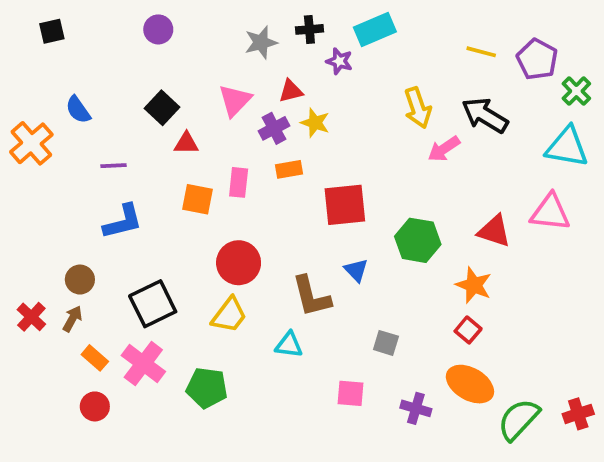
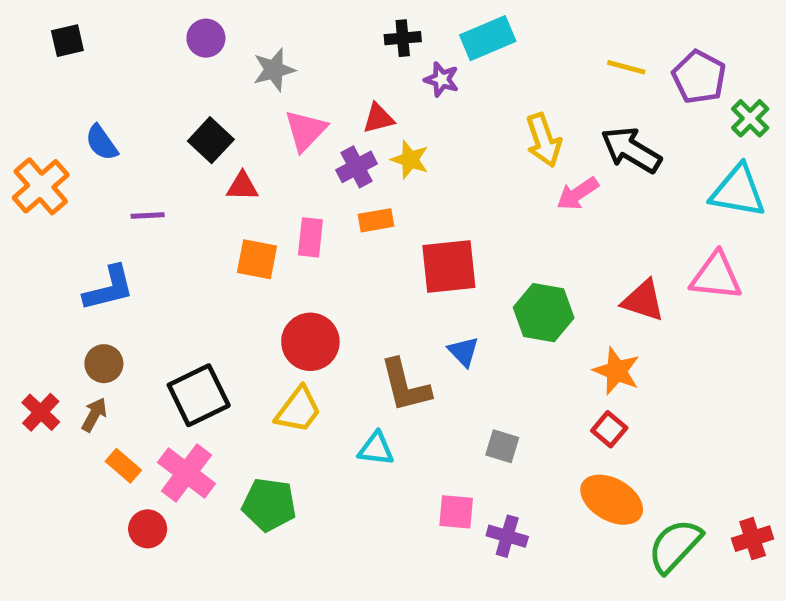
gray star: (261, 42) -> (274, 70), moved
blue L-shape: (123, 222) -> (109, 288), moved
red circle: (95, 406) -> (148, 529), moved
purple cross: (416, 408) -> (507, 536), moved

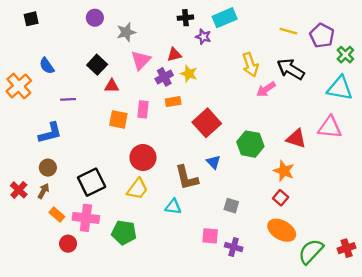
red square: (449, 266) -> (207, 123), turned -36
pink cross: (187, 473) -> (86, 218), turned -30

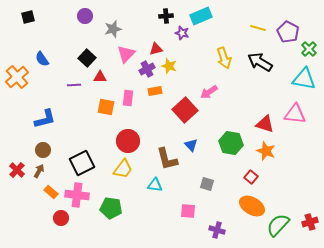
pink arrow: (266, 89) -> (209, 92), moved
purple line: (68, 99) -> (74, 85), moved
green hexagon: (250, 144) -> (231, 143), moved
orange star: (284, 171) -> (266, 151), moved
purple cross: (234, 247) -> (217, 230), moved

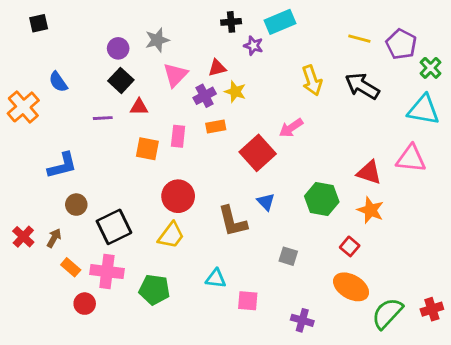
purple circle: (85, 16) -> (118, 48), moved
brown circle: (43, 150) -> (76, 205), moved
cyan triangle: (155, 185) -> (216, 278), moved
pink square: (188, 211) -> (248, 301), moved

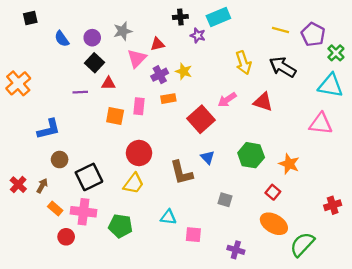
red triangle: (217, 68) -> (158, 44), moved
blue semicircle: (58, 82) -> (62, 39), moved
red triangle: (369, 172) -> (263, 102), moved
red cross: (432, 309) -> (333, 205), moved

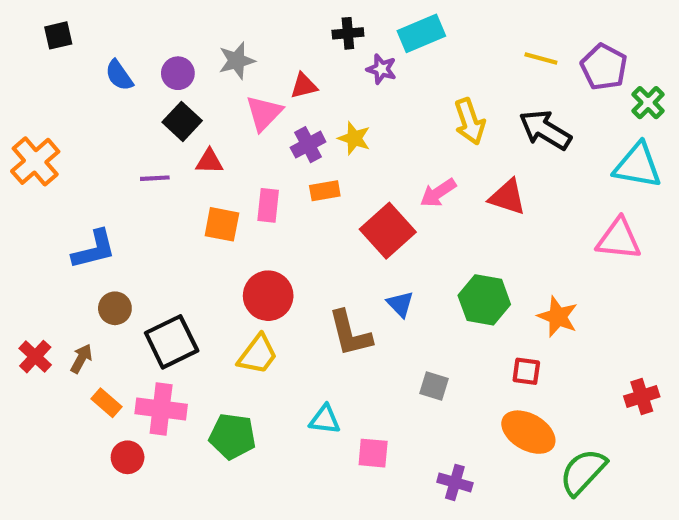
red square: (273, 192) -> (526, 371), turned -32

